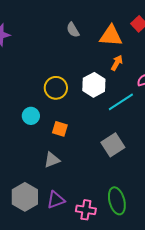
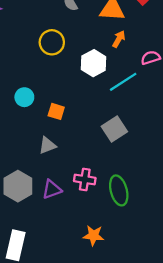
yellow circle: (56, 88) -> (52, 42), moved
pink cross: (86, 210) -> (85, 179), moved

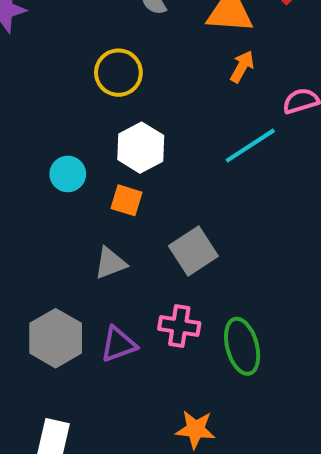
white hexagon: (94, 63) -> (141, 148), moved
gray square: (114, 129) -> (193, 251), moved

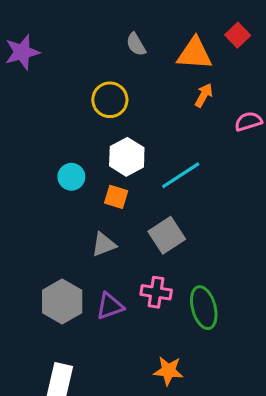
cyan line: (250, 146) -> (181, 175), moved

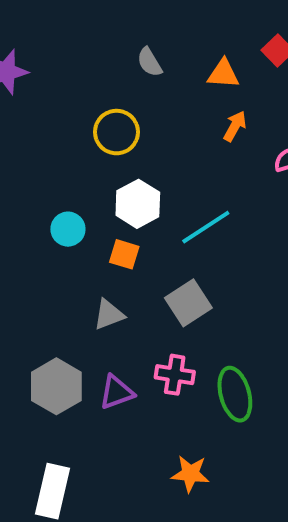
orange triangle: (195, 54) -> (223, 74), size x0.7

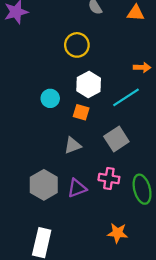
orange arrow: (235, 126) -> (142, 67), moved, turned 63

